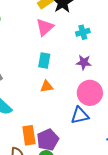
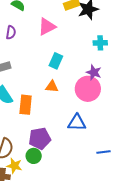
pink triangle: (45, 27) -> (47, 27), moved
pink circle: (90, 93) -> (88, 89), moved
orange rectangle: (29, 135) -> (26, 105), moved

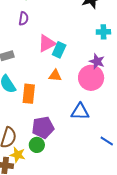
pink triangle: (47, 27) -> (47, 43), moved
purple semicircle: (11, 32) -> (23, 19), moved
blue line: (104, 152) -> (107, 141), turned 40

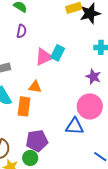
cyan rectangle: (59, 50) -> (58, 53), moved
orange triangle: (55, 76) -> (35, 87), moved
pink circle: (91, 78) -> (90, 106), moved

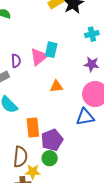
purple semicircle: (21, 31) -> (16, 61), moved
orange triangle: (35, 87) -> (56, 86), moved
orange rectangle: (24, 106) -> (33, 128), moved

